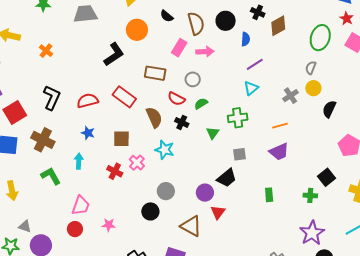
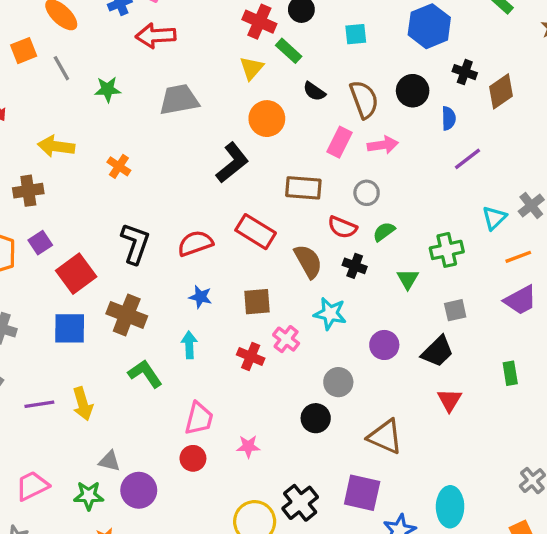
cyan triangle: (251, 88) -> (494, 218), moved
purple circle: (205, 193) -> (384, 345), moved
red triangle: (218, 212) -> (450, 400), moved

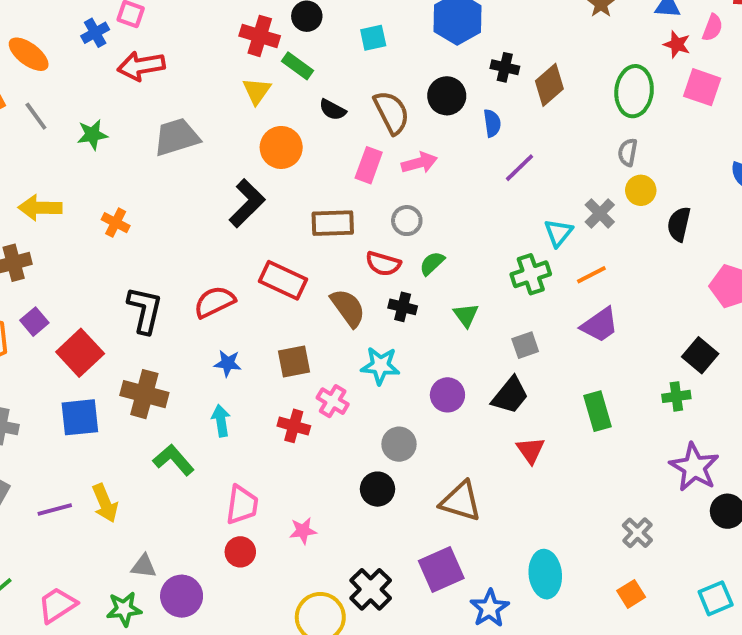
green cross: (447, 250) -> (531, 274), moved
green rectangle: (510, 373) -> (597, 411), size x1.4
purple square: (362, 493) -> (441, 569), turned -30

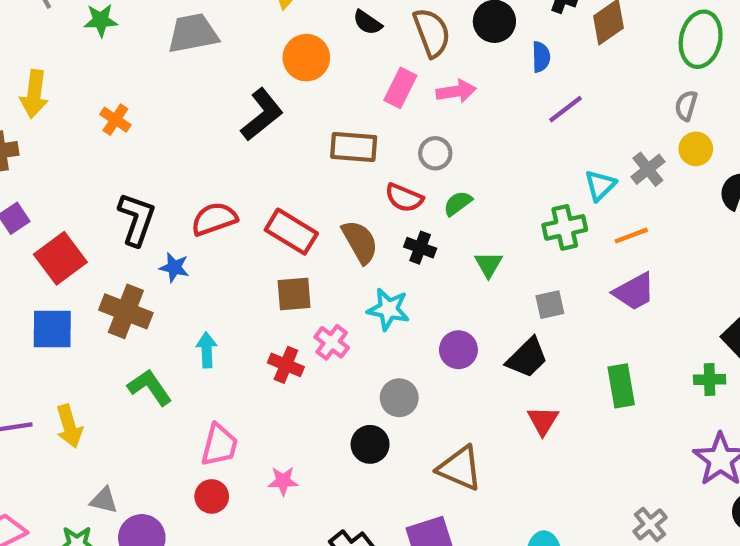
yellow arrow: (40, 208) -> (34, 94), turned -90
red rectangle: (283, 280) -> (291, 232), moved
blue star: (228, 363) -> (174, 267), moved

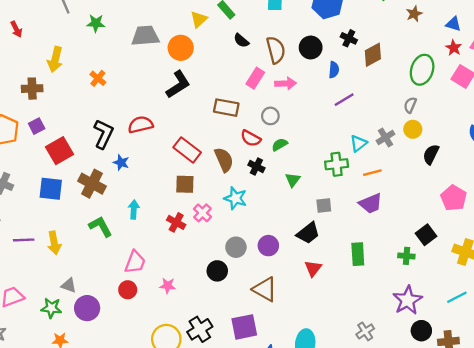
orange circle: (306, 58) -> (181, 48), moved
red semicircle: (214, 219) -> (140, 125), moved
purple circle: (458, 350) -> (268, 246), moved

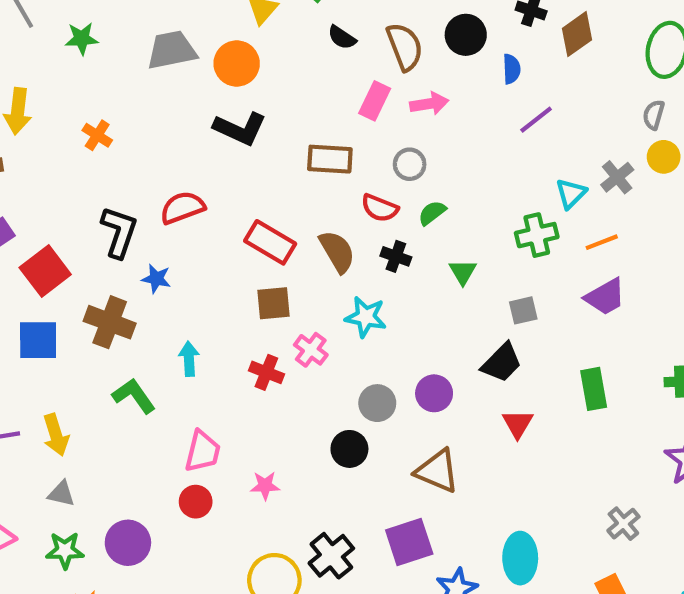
black L-shape: (178, 84) -> (240, 129), turned 64
gray triangle: (69, 285) -> (61, 494), moved

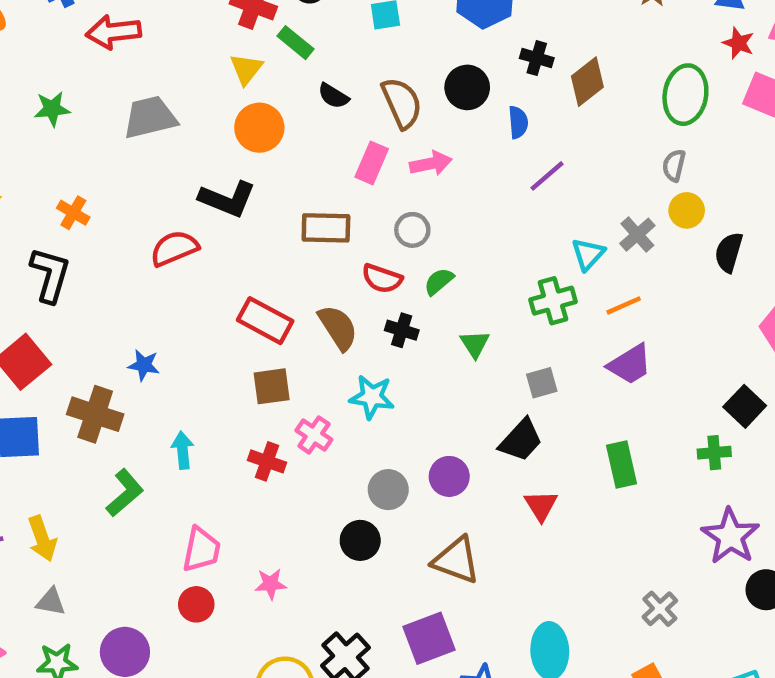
orange circle: (237, 63) -> (259, 128), moved
red semicircle: (182, 208) -> (174, 248), moved
black L-shape: (119, 232) -> (50, 275), moved
green L-shape: (134, 396) -> (125, 493), turned 87

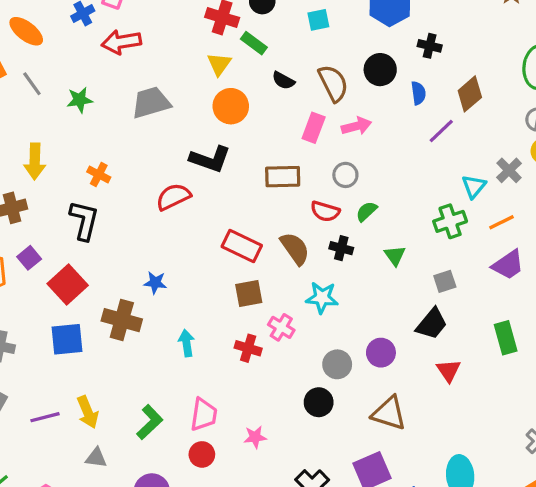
brown diamond: (587, 82) -> (470, 94), moved
green L-shape: (125, 493) -> (150, 422), moved

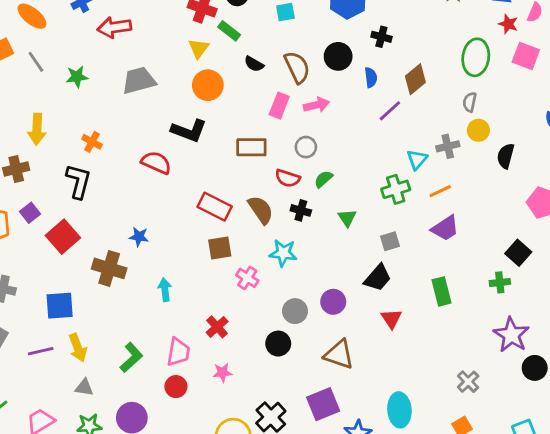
gray cross: (509, 170) -> (448, 146), turned 30
red semicircle: (173, 197) -> (156, 163), turned 48
blue square: (67, 339) -> (60, 306), moved
red cross: (248, 348) -> (217, 327), moved, turned 30

